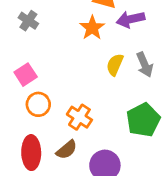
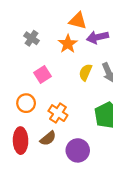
gray cross: (28, 21) -> (32, 38), moved
pink square: (26, 75) -> (43, 75), moved

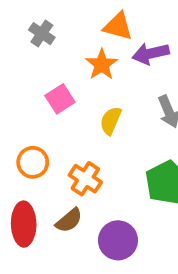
gray cross: (32, 38) -> (42, 34), moved
yellow semicircle: (85, 72) -> (111, 121), moved
pink square: (43, 75) -> (60, 99), moved

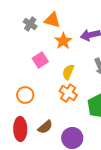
orange triangle: (118, 26) -> (52, 20), moved
orange cross: (85, 179) -> (68, 93), moved

